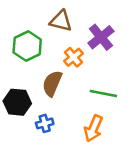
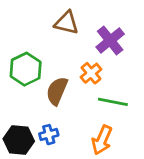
green hexagon: (27, 46) -> (26, 69), moved
orange cross: (73, 57) -> (91, 73), moved
black hexagon: (17, 102) -> (19, 140), moved

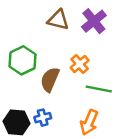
purple cross: (110, 40) -> (94, 21), moved

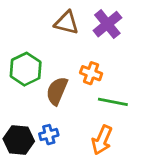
orange cross: (80, 64) -> (91, 73), turned -30

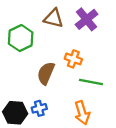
green hexagon: (26, 69) -> (21, 38), moved
orange arrow: (102, 140) -> (82, 113), turned -40

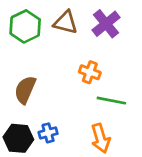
green hexagon: (21, 38) -> (25, 26), moved
brown semicircle: (46, 73) -> (25, 90), moved

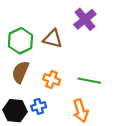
brown triangle: (66, 22) -> (53, 39), moved
green hexagon: (25, 26) -> (20, 41), moved
orange cross: (90, 72) -> (52, 80), moved

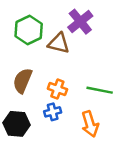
purple cross: (85, 19) -> (80, 22), moved
green hexagon: (20, 41) -> (29, 30), moved
blue cross: (39, 106) -> (53, 112), moved

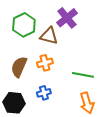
orange cross: (57, 89) -> (45, 63), moved, turned -35
orange arrow: (90, 124) -> (87, 103), moved

